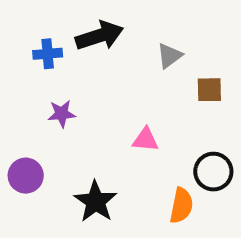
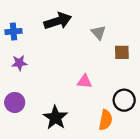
blue cross: (48, 54) -> (14, 31), moved
gray triangle: (169, 56) -> (99, 33), turned -35
purple star: (62, 114) -> (19, 63), moved

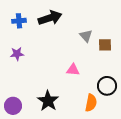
blue cross: (14, 31) -> (19, 21), moved
gray triangle: (99, 33) -> (86, 36), moved
purple circle: (15, 102) -> (13, 106), moved

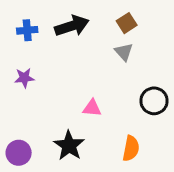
brown square: (105, 45) -> (127, 23), moved, turned -32
pink triangle: (73, 70) -> (92, 108), moved
black circle: (107, 86) -> (154, 101), moved

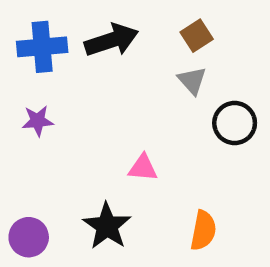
blue cross: (27, 30) -> (42, 47), size x1.5
black circle: (154, 101) -> (235, 123), moved

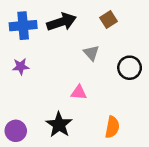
gray triangle: (192, 80) -> (91, 53), moved

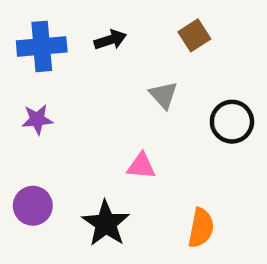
black arrow: (62, 22) -> (110, 40), size x0.6
purple circle: (16, 131) -> (33, 206), moved

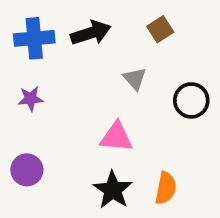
black arrow: (110, 40) -> (91, 33), size x1.5
pink triangle: (141, 166) -> (116, 137), size x1.4
black star: (106, 223) -> (113, 190), moved

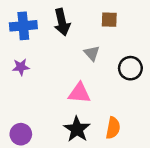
brown square: (160, 29) -> (109, 20), turned 35
black arrow: (91, 33) -> (62, 22), turned 95
purple circle: (27, 170) -> (21, 134), moved

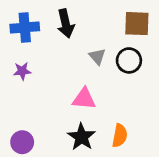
brown square: (109, 20) -> (137, 24), moved, size x1.5
black circle: (130, 68) -> (129, 60), moved

